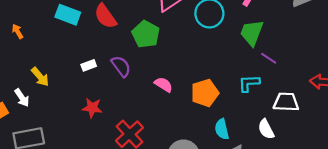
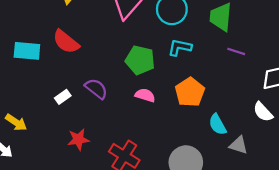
green pentagon: (146, 34) -> (140, 60), moved
purple line: (269, 58) -> (236, 51), moved
cyan L-shape: (249, 83) -> (180, 47), moved, turned 30

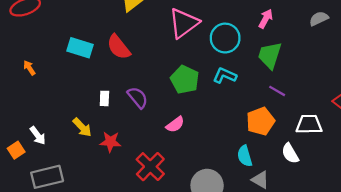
orange pentagon: (190, 92) -> (260, 121), moved
pink semicircle: (145, 95) -> (175, 124), moved, turned 114
white rectangle: (63, 97) -> (104, 98), turned -64
yellow arrow: (16, 122) -> (82, 127), moved

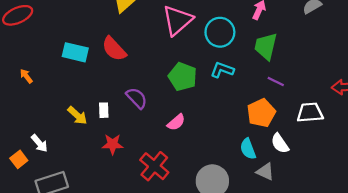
white rectangle: (104, 98) -> (104, 110), moved
yellow arrow: (82, 127) -> (77, 115), moved
white semicircle: (290, 153) -> (280, 143), moved

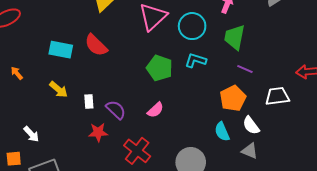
purple semicircle: (137, 98) -> (116, 110), moved
yellow arrow: (77, 115) -> (59, 89), moved
orange square: (19, 159) -> (14, 159), moved, turned 35
gray triangle: (265, 172) -> (250, 151), moved

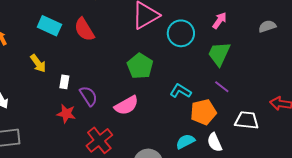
cyan L-shape: (196, 60) -> (181, 91), moved
pink semicircle: (155, 110) -> (126, 105), size x1.4
cyan semicircle: (222, 132) -> (185, 141), turned 72

